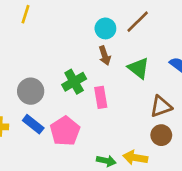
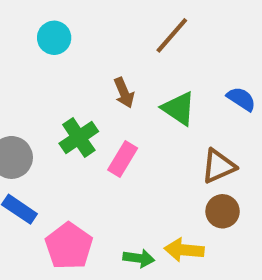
cyan circle: (105, 28) -> (54, 38), moved
pink rectangle: (101, 97) -> (123, 159), turned 45
pink pentagon: (65, 131) -> (69, 246), moved

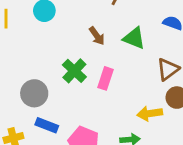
yellow arrow: (184, 250) -> (150, 113), moved

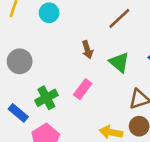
green cross: (74, 71) -> (46, 98), moved
gray circle: (34, 93) -> (20, 61), moved

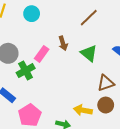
pink rectangle: (83, 89) -> (42, 54), moved
green cross: (46, 98) -> (26, 71), moved

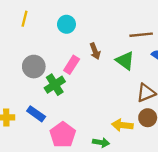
cyan circle: (32, 14) -> (66, 24), moved
brown line: (89, 18) -> (141, 35), moved, turned 42

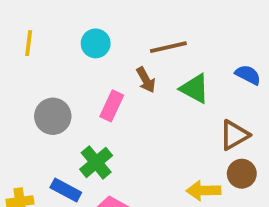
brown line: (141, 35) -> (168, 47), moved
green cross: (55, 85) -> (96, 162), moved

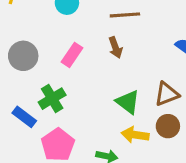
brown arrow: (146, 80) -> (115, 47), moved
green triangle: (195, 89) -> (128, 102), moved

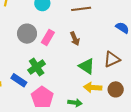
brown arrow: (115, 47) -> (75, 39), moved
gray circle: (23, 56) -> (27, 34), moved
brown circle: (168, 126) -> (116, 89), moved

